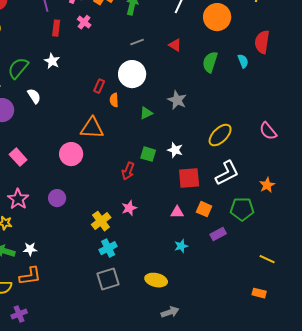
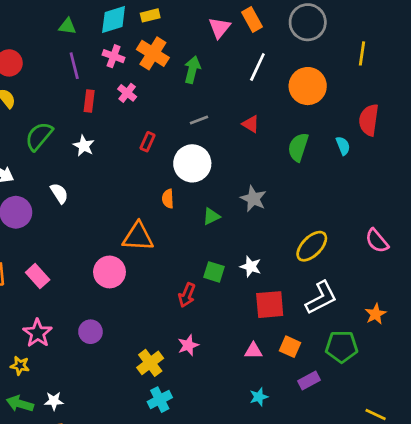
green semicircle: (18, 68) -> (39, 136), moved
red rectangle: (99, 86) -> (147, 142), moved

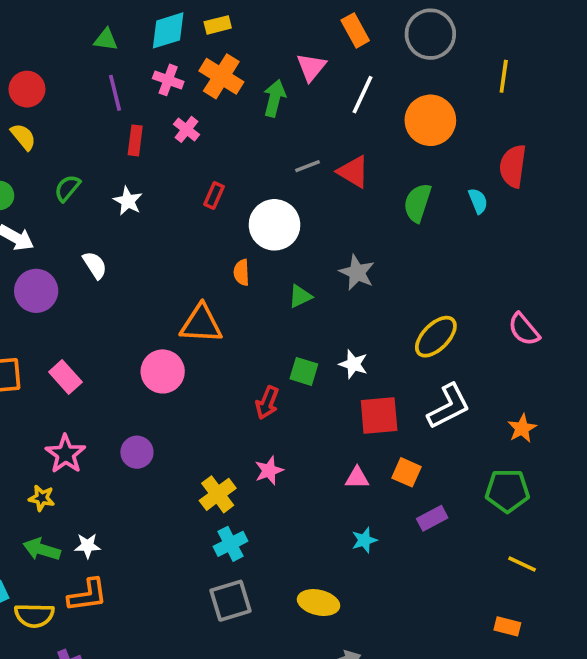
pink triangle: (219, 28) -> (311, 67), moved
gray line: (199, 120) -> (308, 166), moved
red triangle: (251, 124) -> (353, 172), size x1.4
green semicircle: (39, 136) -> (67, 188), size x0.7
green pentagon: (342, 347) -> (507, 491), moved

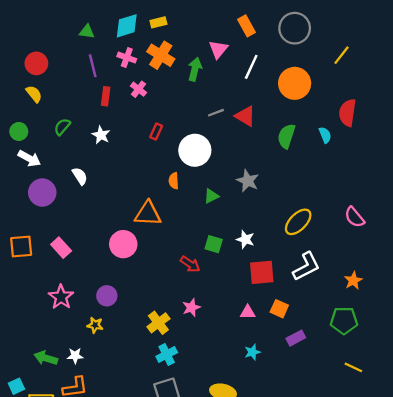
yellow line: (504, 76) -> (342, 55), turned 30
red arrow: (267, 403) -> (190, 264), turned -78
yellow star: (42, 498) -> (95, 325), moved

